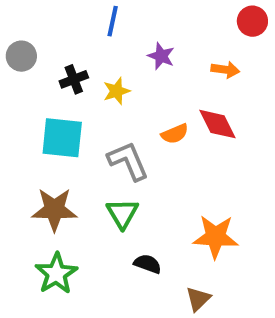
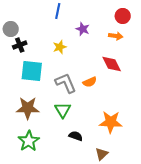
red circle: (252, 21) -> (123, 16), moved
black cross: (74, 79) -> (20, 45), moved
orange semicircle: (175, 134) -> (90, 82), moved

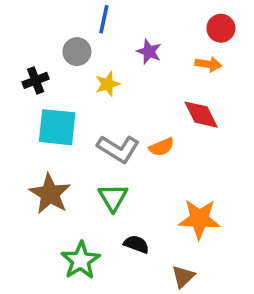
gray circle: (11, 29) -> (77, 52), moved
gray L-shape: (66, 83) -> (118, 149), turned 145
brown star: (28, 108) -> (50, 194), turned 30
green star: (29, 141) -> (81, 260), moved

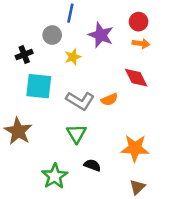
red circle: (221, 28) -> (139, 22), moved
purple star: (149, 52) -> (101, 35), size x1.5
brown star: (50, 194) -> (18, 131), moved
brown triangle: (183, 277) -> (137, 187), moved

